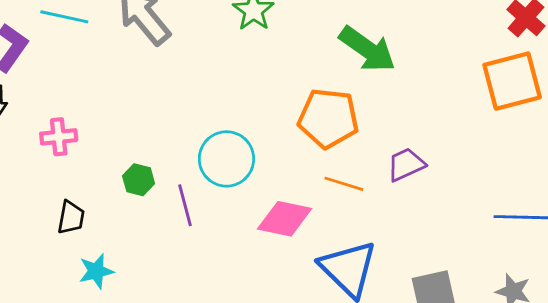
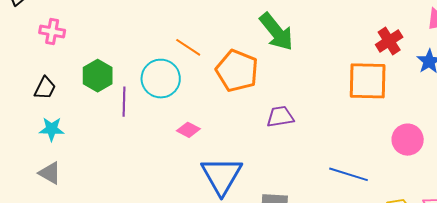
green hexagon: (139, 180) -> (98, 76), size x1.4
orange line: (344, 184) -> (188, 47), moved
pink diamond: (285, 219) -> (188, 130), size x0.6

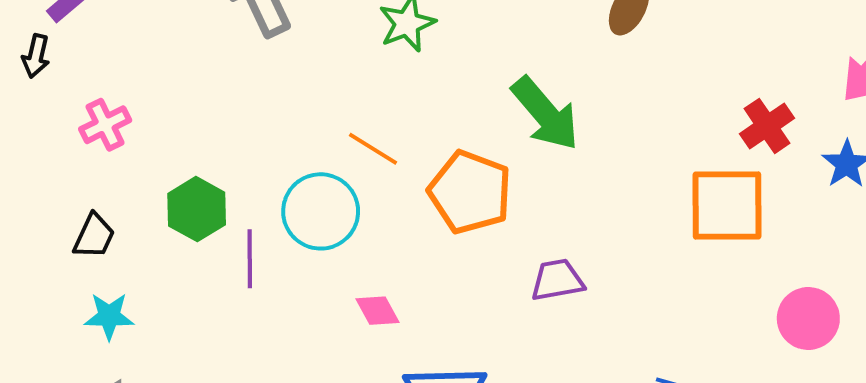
pink cross: (52, 32) -> (105, 125), turned -35
pink diamond: (188, 130) -> (377, 311), turned 35

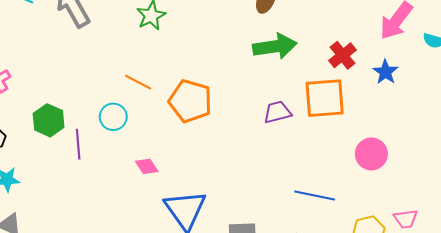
green arrow: (545, 114) -> (275, 46), moved, turned -54
cyan circle: (321, 211) -> (113, 117), size x0.7
purple trapezoid: (557, 280) -> (277, 112), moved

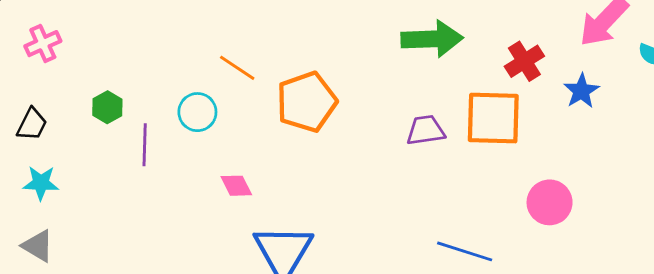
orange pentagon: (190, 101) -> (307, 102), turned 30
green hexagon: (49, 120) -> (107, 107), size x0.7

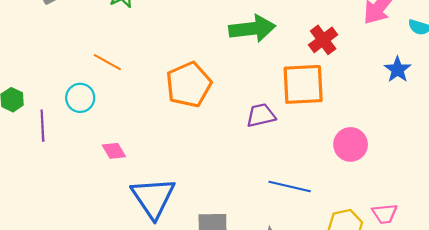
blue star: (581, 91) -> (398, 70), moved
orange pentagon: (307, 102) -> (189, 85), moved
purple trapezoid: (426, 130) -> (261, 115), moved

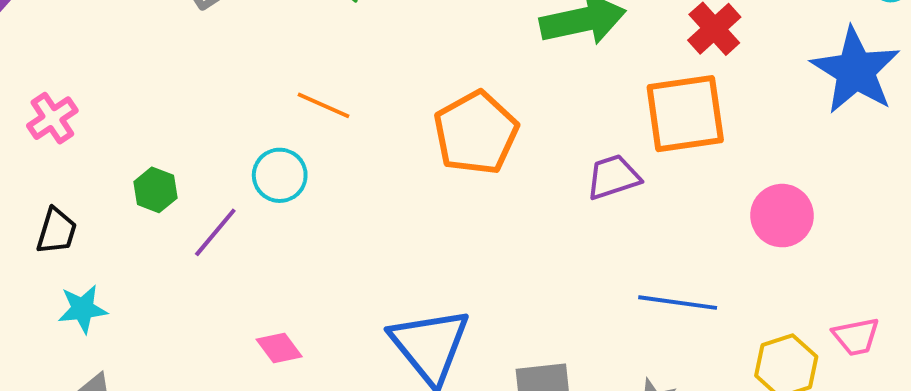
blue star: (398, 70) -> (856, 71), size x1.8
purple line: (42, 126) -> (215, 232), turned 48
pink diamond: (114, 151) -> (279, 348), moved

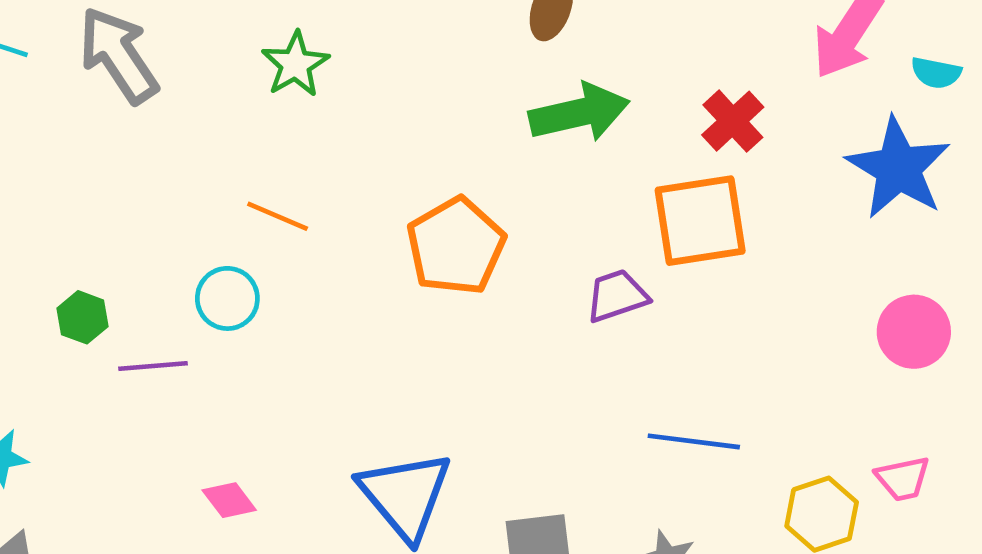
pink circle: (782, 216) -> (914, 332), moved
purple line: (215, 232) -> (153, 366), turned 46

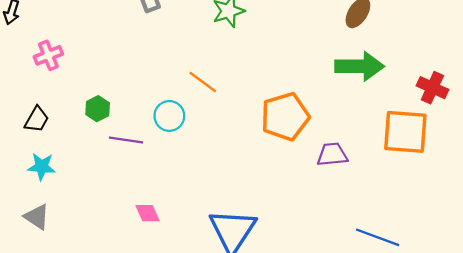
red cross: (733, 121) -> (432, 88), turned -36
purple trapezoid: (617, 296) -> (332, 154), moved

